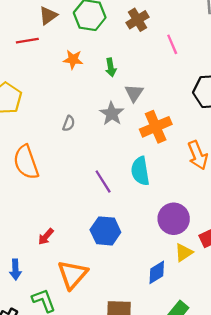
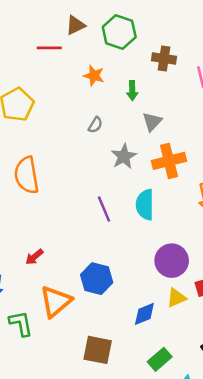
brown cross: (137, 20) -> (164, 59), moved, turned 30
gray star: (112, 114) -> (124, 156), moved
gray semicircle: (69, 123) -> (95, 125), moved
blue hexagon: (105, 231) -> (97, 279), moved

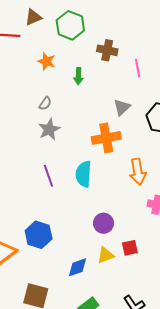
gray triangle: (152, 122) -> (122, 107), moved
gray star: (124, 156) -> (49, 129), moved
purple circle: (172, 261) -> (103, 223), size x0.7

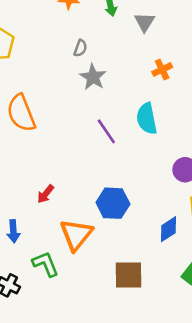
gray triangle: (122, 107) -> (145, 22), moved
orange cross: (106, 138) -> (162, 70), size x0.6

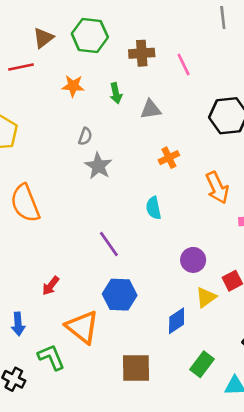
gray triangle: (145, 22) -> (151, 109), turned 50
cyan semicircle: (147, 119) -> (154, 208), size x0.7
purple line: (106, 131) -> (109, 244), moved
orange triangle: (76, 235) -> (82, 327), turned -30

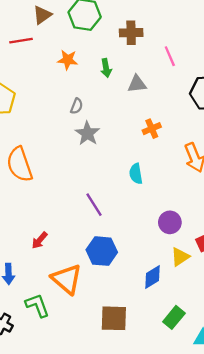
pink line: (184, 64) -> (170, 56), moved

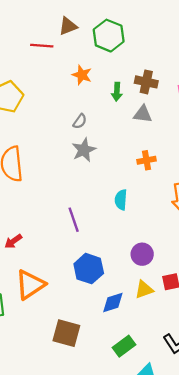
brown cross: (131, 33) -> (146, 82), moved
blue hexagon: (102, 251) -> (89, 269), moved
orange triangle: (67, 279) -> (30, 285), turned 32

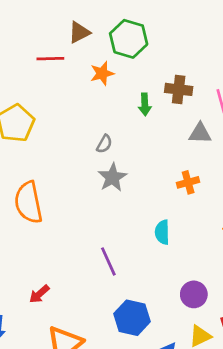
orange star: (82, 75) -> (102, 73), moved, turned -30
gray triangle: (143, 114) -> (200, 133), moved

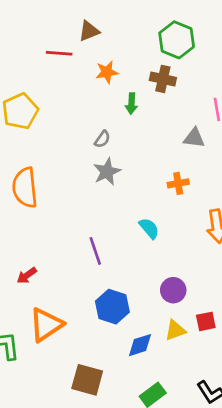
green hexagon: (129, 39) -> (177, 40), moved
brown cross: (179, 89) -> (163, 79), moved
green arrow: (145, 104) -> (131, 104), moved
cyan semicircle: (162, 232) -> (149, 228), turned 135

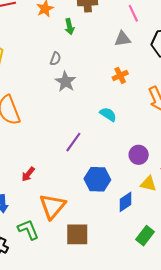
purple line: (95, 251) -> (73, 142), turned 70
yellow triangle: (175, 330) -> (148, 184), turned 48
brown square: (87, 380) -> (77, 234), moved

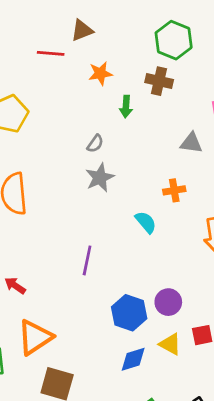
cyan semicircle: (108, 114) -> (146, 222), moved
purple line: (73, 142) -> (87, 260), turned -40
red arrow: (28, 174) -> (15, 286), turned 70
blue hexagon: (97, 179) -> (129, 313), moved

